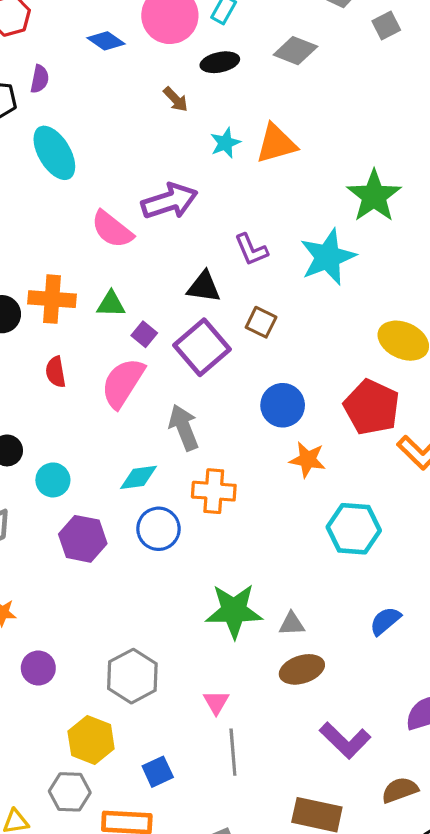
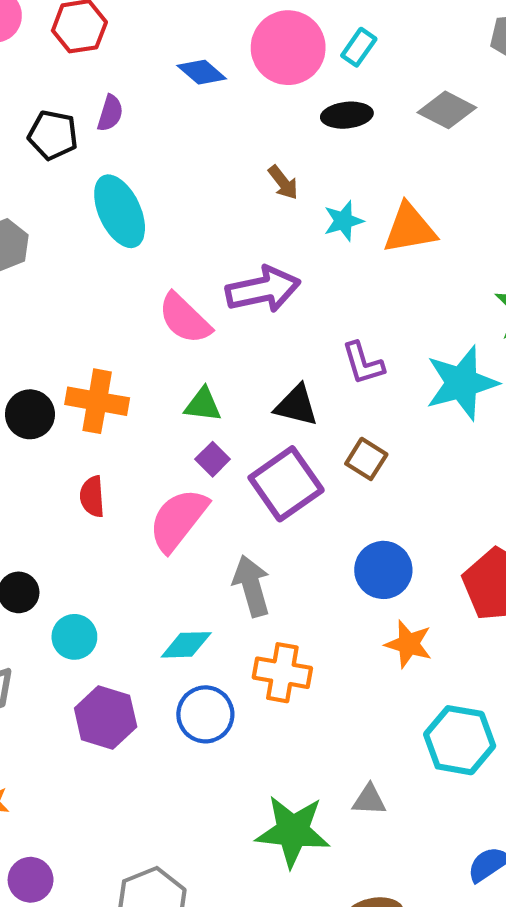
brown arrow: (176, 99) -> (283, 182), moved
green triangle: (111, 304) -> (203, 405), moved
gray triangle: (292, 624) -> (369, 800), moved

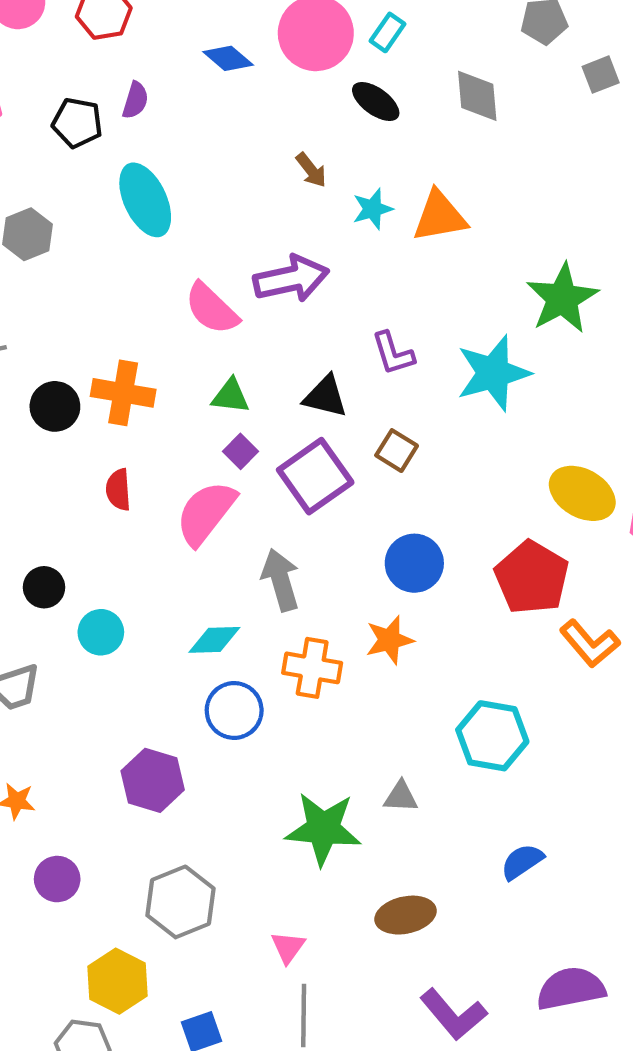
gray diamond: (447, 110) -> (477, 96), turned 58
black ellipse: (347, 115) -> (376, 101), turned 42
orange star: (409, 644) -> (389, 640), moved, turned -30
purple hexagon: (106, 717) -> (153, 780), moved

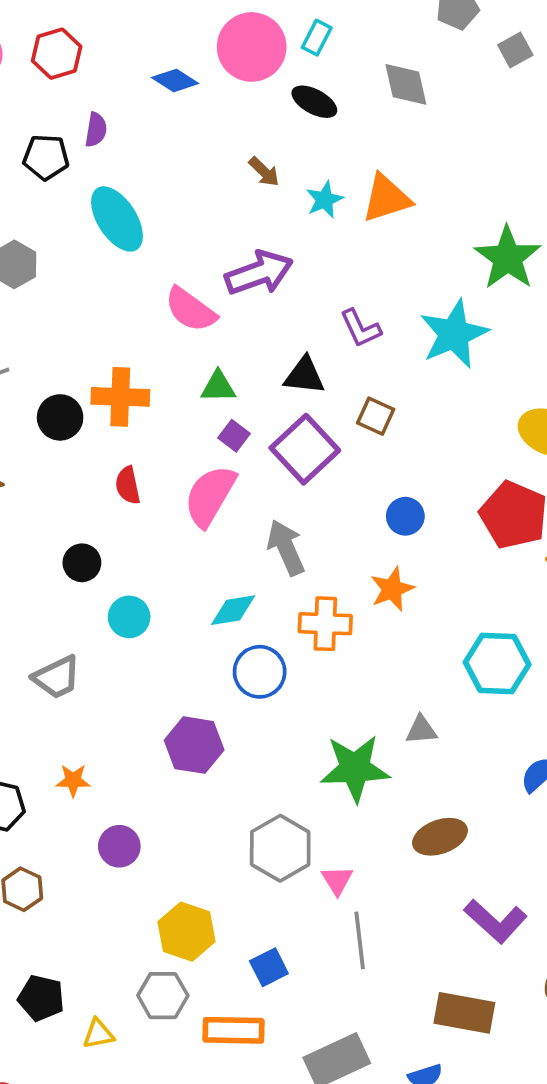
blue circle: (414, 563) -> (405, 516), size x0.7
black circle: (44, 587) -> (82, 563), moved
gray hexagon: (180, 902) -> (280, 848), moved

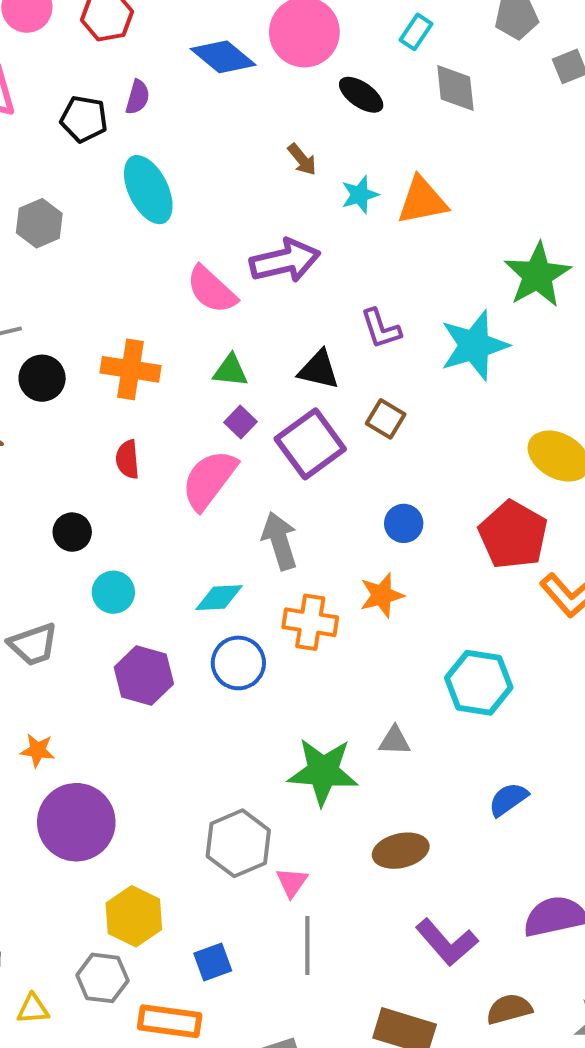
cyan rectangle: (317, 38) -> (416, 32), moved
blue diamond: (175, 80) -> (223, 57), size x1.4
black circle: (60, 417) -> (42, 378), moved
purple hexagon: (194, 745) -> (144, 676), moved
purple circle: (119, 846) -> (76, 822), size x1.8

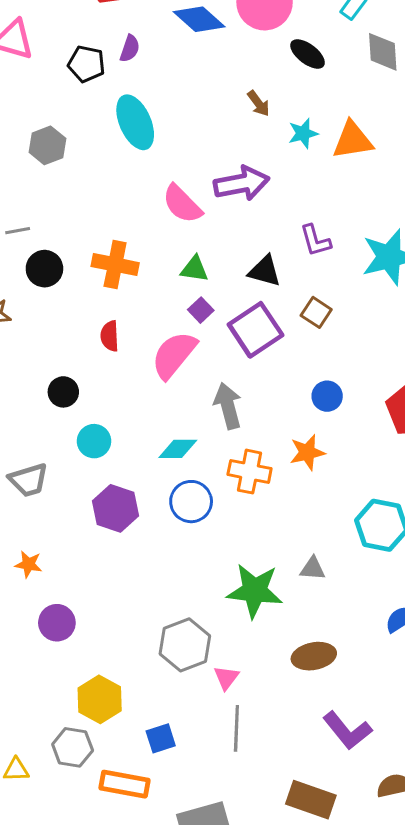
purple circle: (76, 822) -> (57, 623), size x0.6

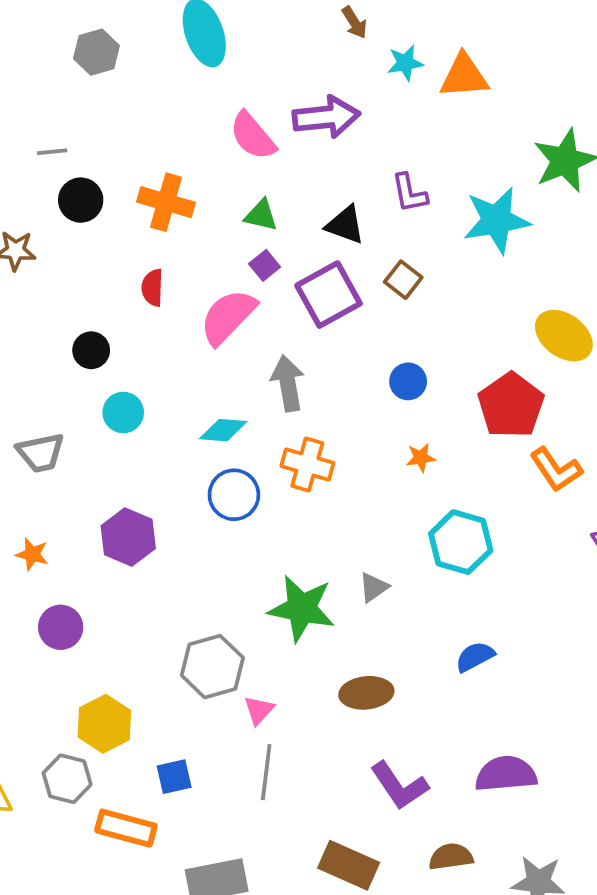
orange star: (307, 452) -> (421, 458), moved, size x0.7
purple hexagon: (116, 508) -> (128, 537), moved
gray triangle: (313, 569) -> (374, 587), turned -44

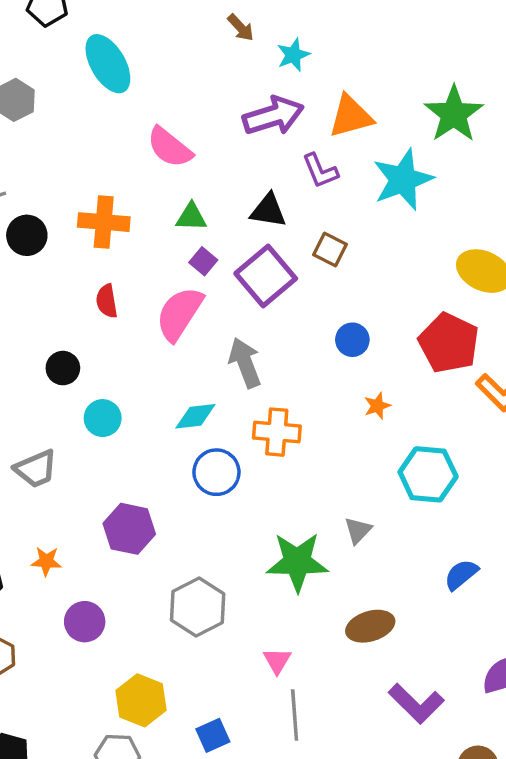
orange triangle: (464, 76) -> (351, 116), moved
purple arrow: (326, 117) -> (273, 116), moved
gray hexagon: (212, 667) -> (198, 607), moved

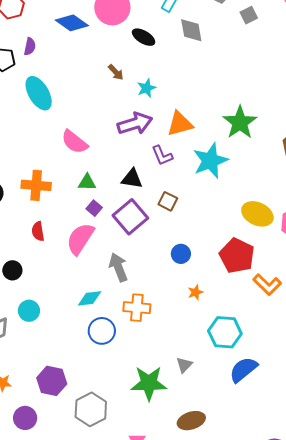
cyan circle: (103, 418) -> (29, 311), moved
purple hexagon: (129, 529) -> (52, 381), moved
blue semicircle: (461, 575) -> (243, 370), moved, size x1.4

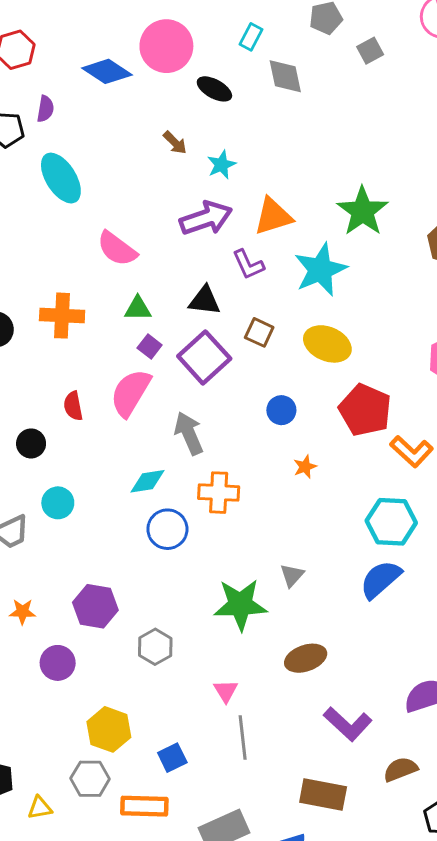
yellow ellipse: (257, 214) -> (327, 344), moved
red semicircle: (38, 231) -> (73, 406), moved
cyan hexagon: (225, 332) -> (391, 522), moved
gray hexagon: (91, 409) -> (155, 647), size x0.7

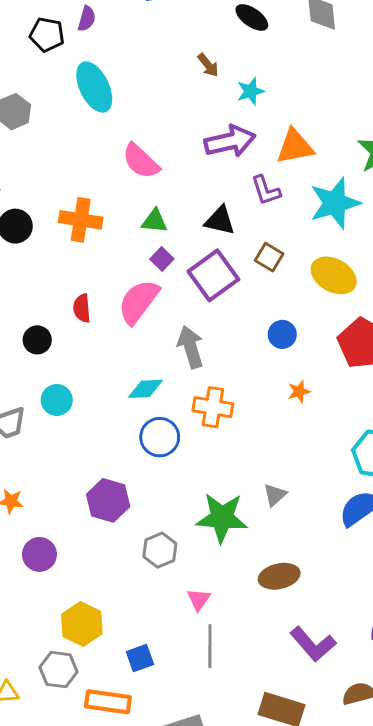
purple hexagon: (95, 606) -> (108, 500), moved
gray hexagon: (155, 647) -> (160, 550), moved

